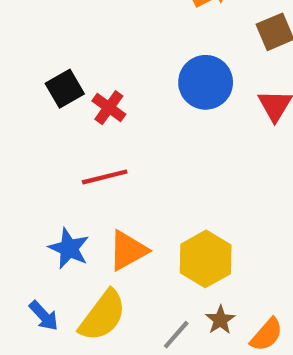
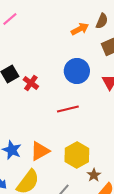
red line: (105, 177) -> (68, 109), moved
brown star: (220, 320) -> (94, 175), moved

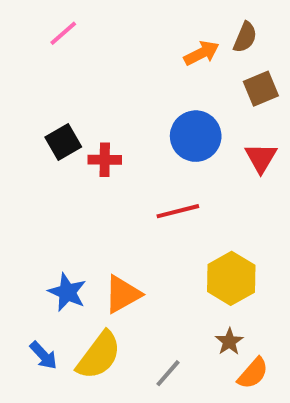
red cross: (31, 83) -> (105, 160), turned -35
yellow hexagon: (77, 155) -> (231, 278), moved

